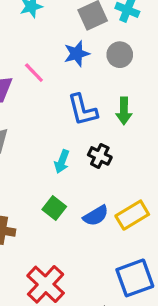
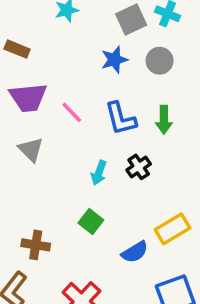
pink line: (34, 73) -> (72, 112), moved
black cross: (100, 156) -> (139, 167), turned 30
blue semicircle: (96, 216) -> (135, 252), moved

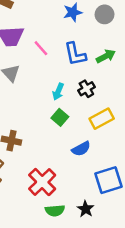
green arrow: (164, 120) -> (106, 56), turned -120
green square: (91, 221) -> (60, 117), moved
yellow rectangle: (173, 229) -> (102, 119), moved

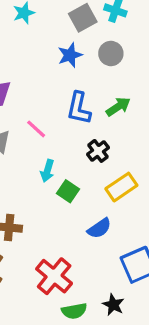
pink line: (41, 48) -> (36, 129), moved
blue L-shape: (75, 54) -> (79, 108), turned 30
cyan arrow: (58, 92) -> (47, 171), moved

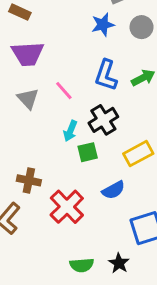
black cross: (98, 151) -> (103, 120), moved, size x1.4
green square: (68, 191) -> (88, 152), turned 36
red cross: (54, 276) -> (67, 207), moved

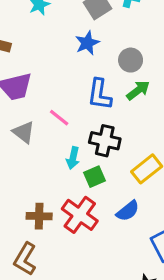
gray circle: (141, 27) -> (131, 60), moved
black cross: (103, 120) -> (105, 141), turned -36
red cross: (67, 207) -> (80, 215), moved

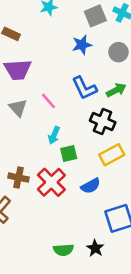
gray circle: (131, 60) -> (118, 52), moved
blue L-shape: (100, 94) -> (84, 88), turned -44
black cross: (105, 141) -> (103, 121), moved

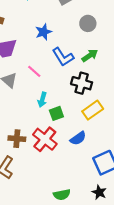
blue star: (82, 45) -> (43, 32), moved
black star: (95, 248) -> (99, 192), moved

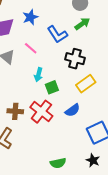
blue star: (43, 32) -> (30, 17), moved
green arrow: (90, 56) -> (82, 24), moved

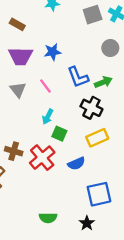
green arrow: (82, 24) -> (103, 82), moved
green square: (52, 87) -> (59, 134), turned 32

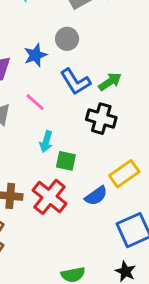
gray circle: (110, 48) -> (67, 39), moved
yellow rectangle: (97, 138) -> (124, 174), moved

